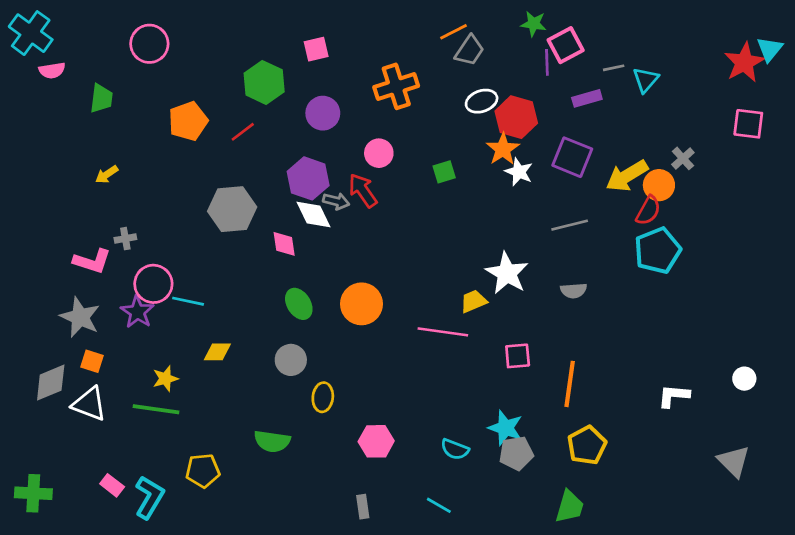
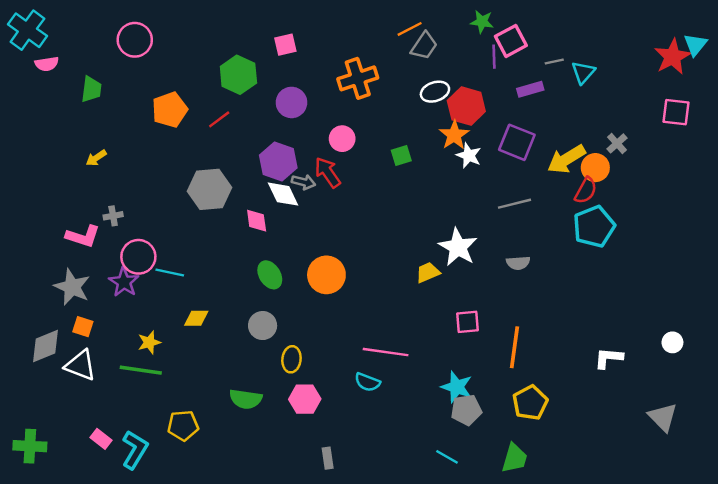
pink line: (443, 332) -> (386, 352), moved
pink hexagon: (376, 441) -> (305, 399), moved
cyan semicircle: (455, 449) -> (367, 382), moved
cyan line: (439, 505) -> (447, 457), moved

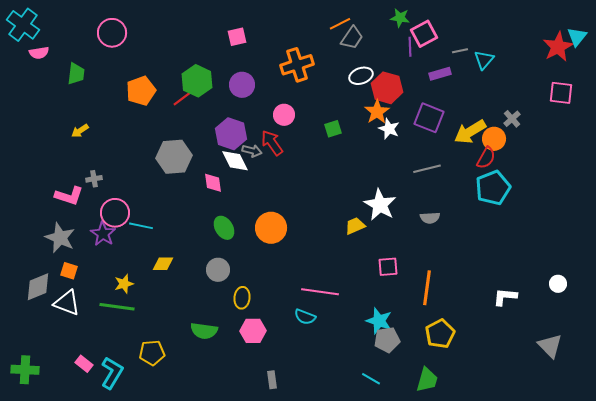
green hexagon: (238, 75) -> (197, 81), moved

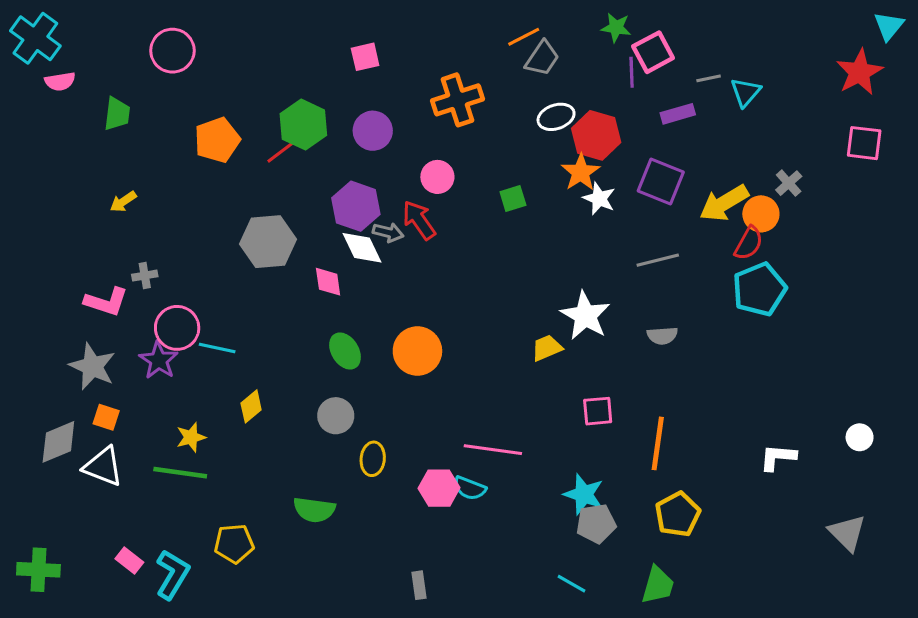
cyan triangle: (577, 37) -> (889, 26), moved
yellow diamond: (163, 264) -> (251, 406), turned -40
pink hexagon: (253, 331) -> (439, 488), moved

